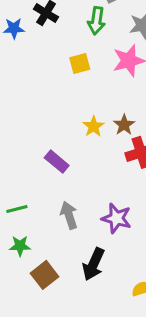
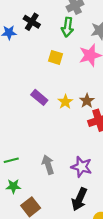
yellow square: (80, 64) -> (56, 57), turned 32
purple rectangle: (57, 162) -> (39, 97), moved
black arrow: (93, 264) -> (79, 199), moved

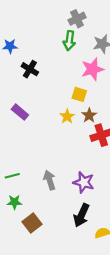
black cross: (32, 22) -> (30, 69), moved
yellow square: (56, 57) -> (79, 94), moved
purple rectangle: (39, 97) -> (20, 112), moved

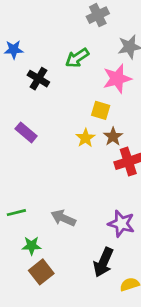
green arrow: (69, 41) -> (77, 58), moved, turned 48
gray arrow: (50, 180) -> (63, 218), turned -48
purple star: (84, 182) -> (121, 224), moved
green star: (14, 202) -> (32, 246), moved

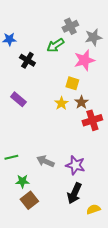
gray cross: (98, 15) -> (70, 26), moved
purple star: (121, 224) -> (75, 165), moved

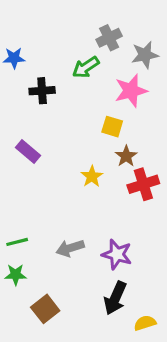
black cross: (27, 60) -> (42, 91), turned -35
yellow star: (61, 103) -> (92, 176), moved
gray arrow: (45, 161) -> (70, 248), turned -42
green star: (22, 181) -> (16, 275), moved

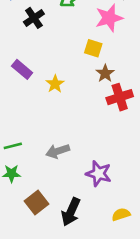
black cross: (42, 91) -> (34, 18), turned -30
yellow star: (92, 176) -> (55, 84), moved
purple star: (117, 254) -> (99, 174), moved
black arrow: (115, 298) -> (71, 212), moved

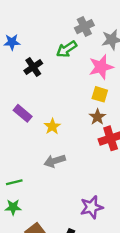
yellow square: (93, 48) -> (100, 94), moved
gray arrow: (58, 151) -> (55, 161), moved
purple star: (99, 174) -> (92, 207), turned -30

